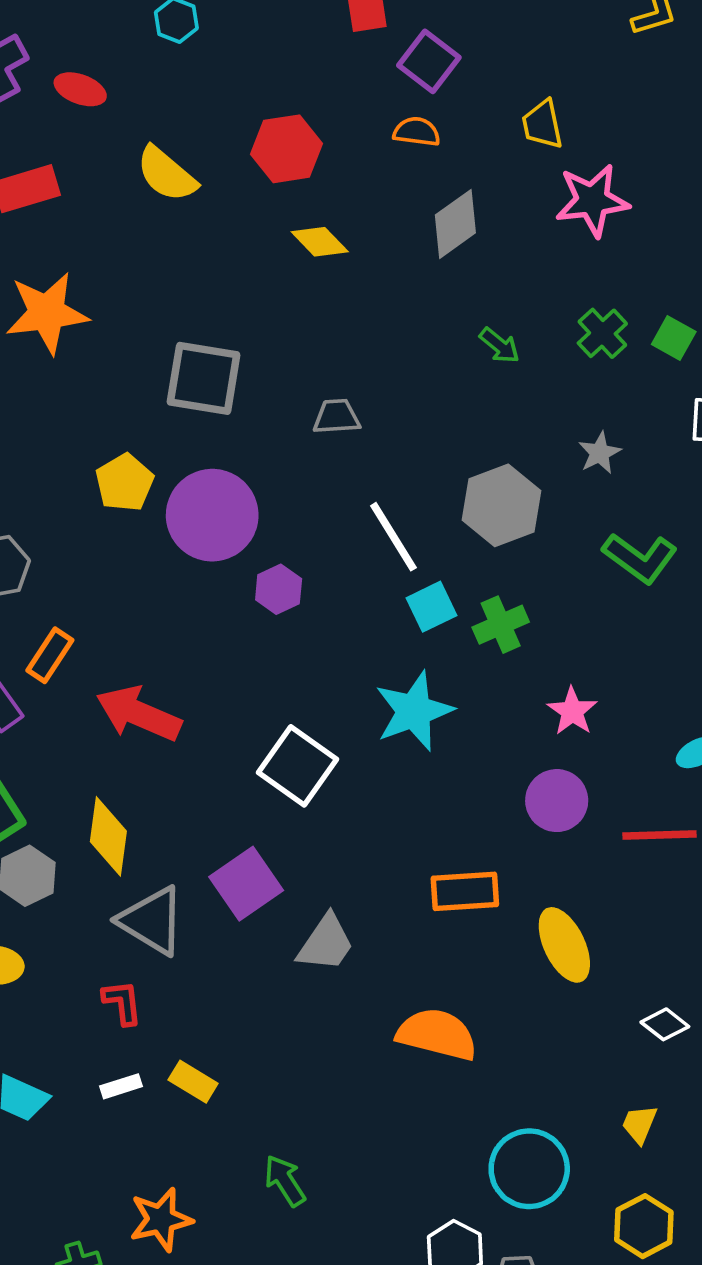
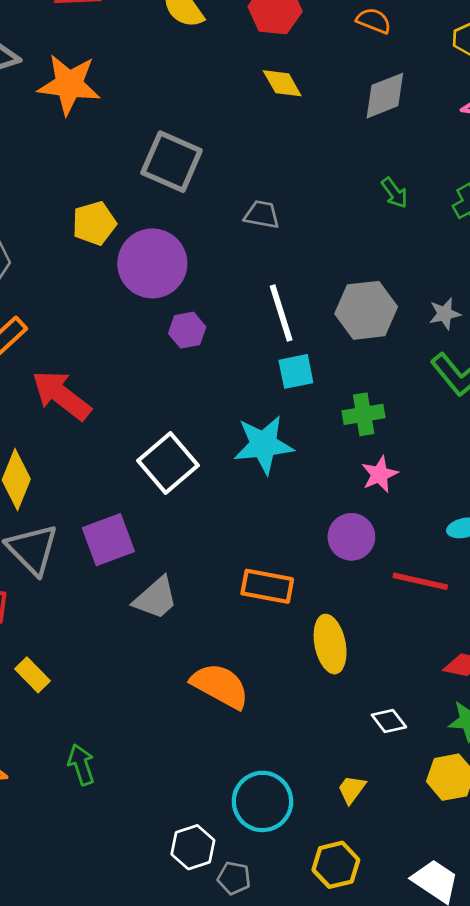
gray star: (600, 453) -> (445, 314), moved
green cross: (501, 625) -> (364, 414), moved

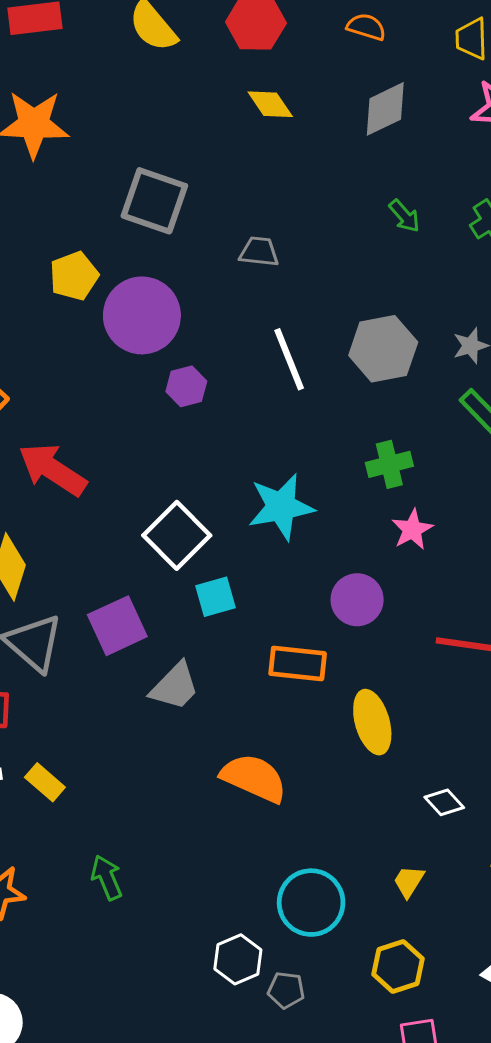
cyan square: (296, 371) -> (215, 597), moved
purple circle: (351, 537) -> (357, 600), moved

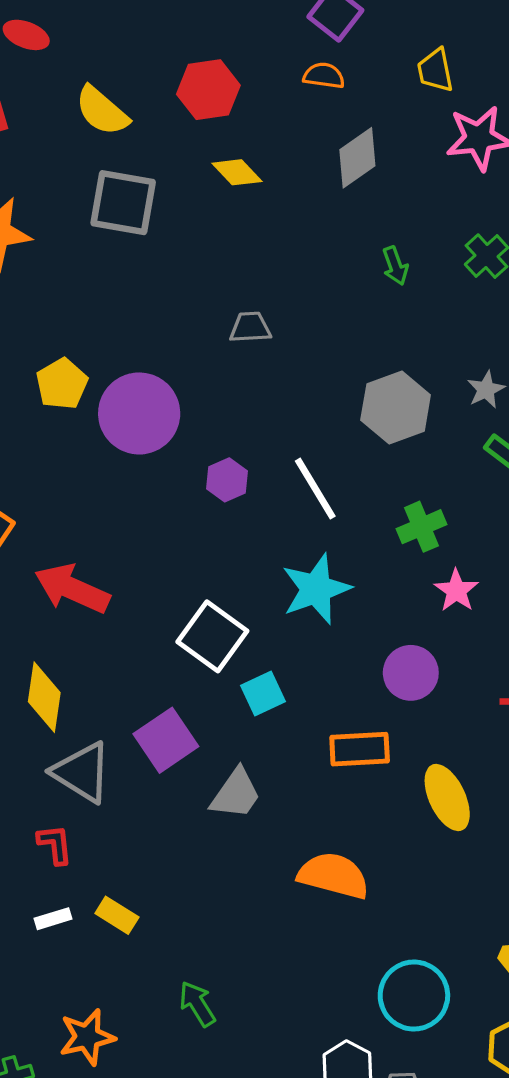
gray square: (154, 201) -> (123, 203), moved
green arrow: (404, 216) -> (395, 266), turned 30
white line: (289, 359) -> (315, 489), moved
purple hexagon: (186, 386) -> (227, 480), moved

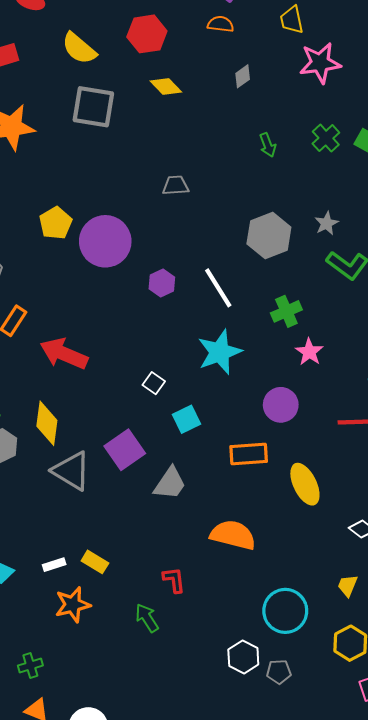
gray diamond: (357, 158) -> (243, 76), size x0.6
white square: (212, 636) -> (154, 383), size x0.5
red L-shape: (55, 844) -> (174, 580), moved
orange star: (87, 1037) -> (73, 605), moved

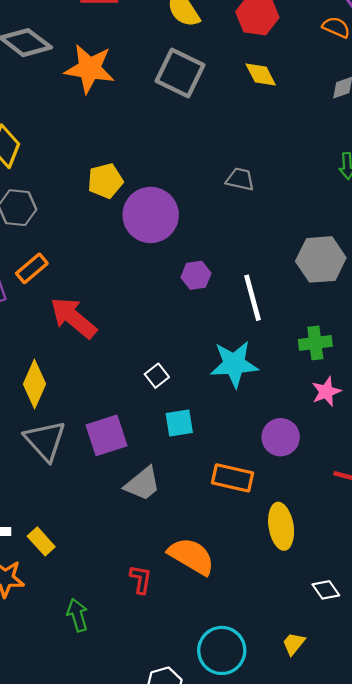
red L-shape: (174, 580) -> (141, 579), moved

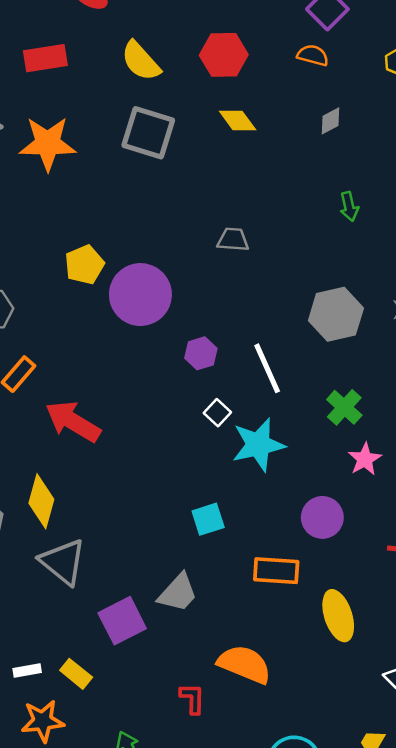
green cross: (315, 343) -> (344, 407), turned -32
white square: (157, 376) -> (217, 413), moved
purple square: (106, 435) -> (122, 621), moved

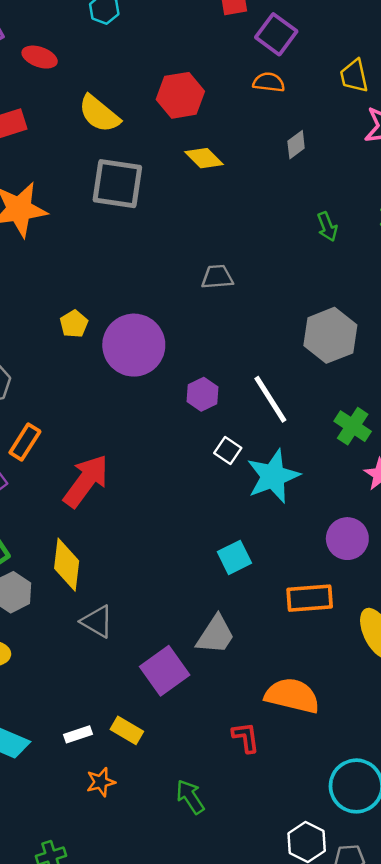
yellow pentagon: (84, 265) -> (74, 324), size x0.7
red arrow: (73, 421) -> (86, 481), turned 104
gray triangle: (63, 562) -> (97, 621), size x0.7
orange star: (43, 721) -> (101, 782), size x0.7

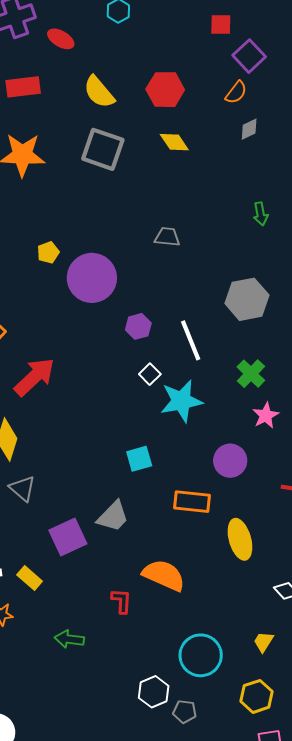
orange semicircle: (269, 82) -> (236, 92), turned 110
gray diamond: (296, 145) -> (249, 129), moved
green arrow: (190, 797) -> (69, 639), turned -60

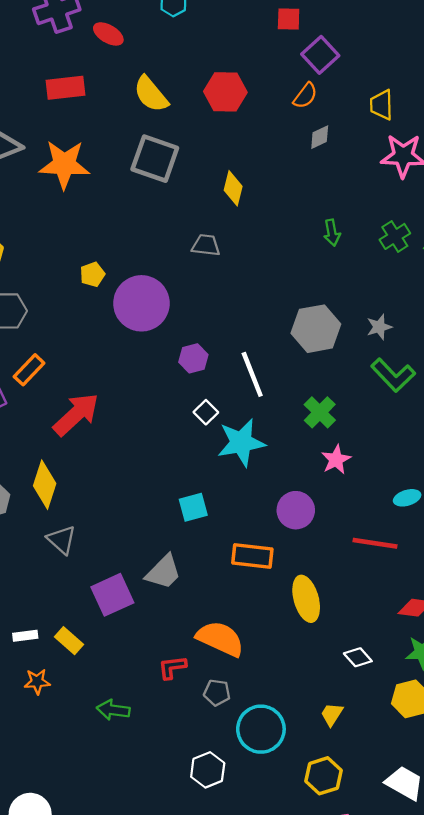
yellow diamond: (174, 142) -> (233, 188), moved, turned 48
gray trapezoid: (167, 237) -> (206, 245), moved
red L-shape: (121, 601) -> (172, 667), turned -100
gray pentagon: (185, 712) -> (217, 693), moved

